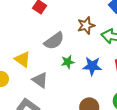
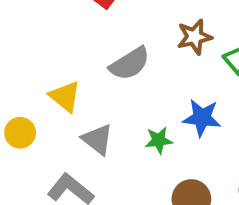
green star: (68, 62) -> (159, 140), moved

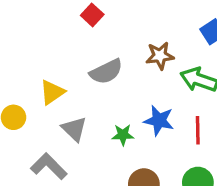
yellow triangle: (65, 96) -> (52, 92), turned 40

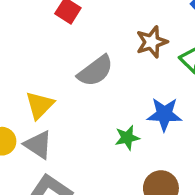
gray triangle: (74, 129) -> (38, 145), moved

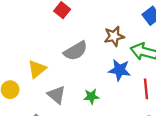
blue star: (164, 114) -> (119, 70), moved
gray triangle: (38, 145) -> (56, 95), moved

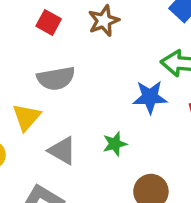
brown star: (114, 36) -> (104, 21), moved
gray semicircle: (76, 51) -> (56, 78), moved, turned 30

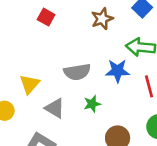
brown star: (104, 21) -> (102, 19), moved
gray semicircle: (56, 78) -> (77, 72), moved

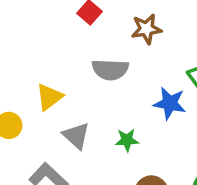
brown star: (102, 19) -> (146, 29), moved
gray semicircle: (77, 72) -> (110, 70), moved

